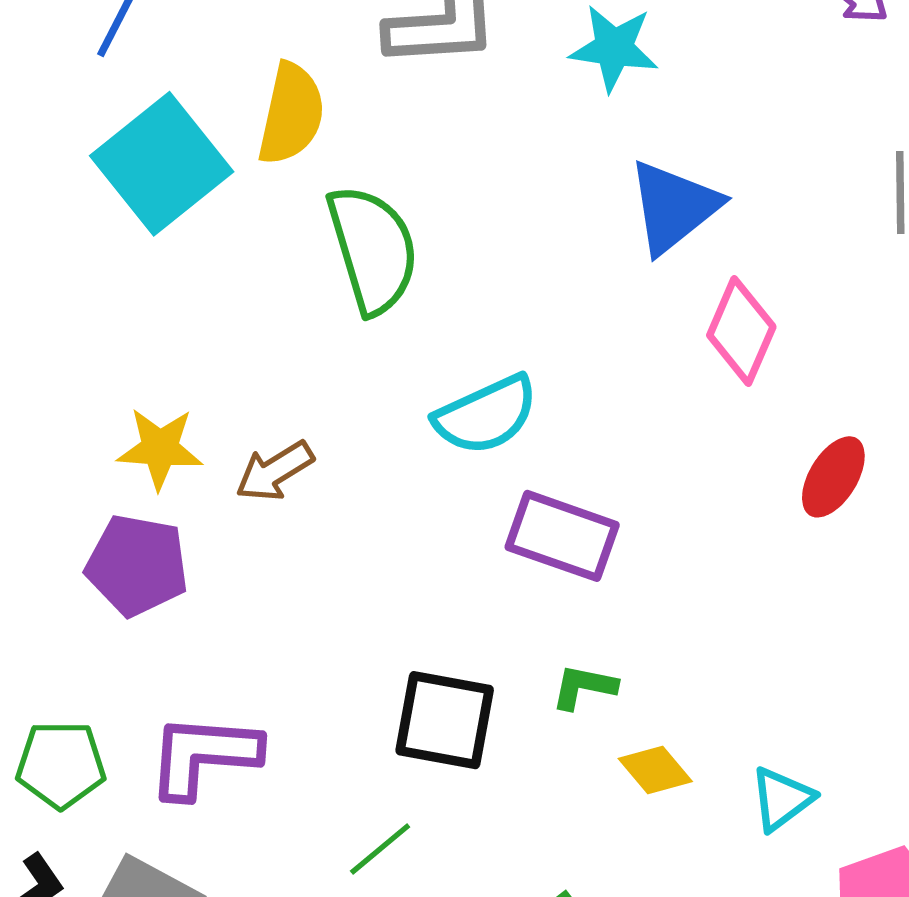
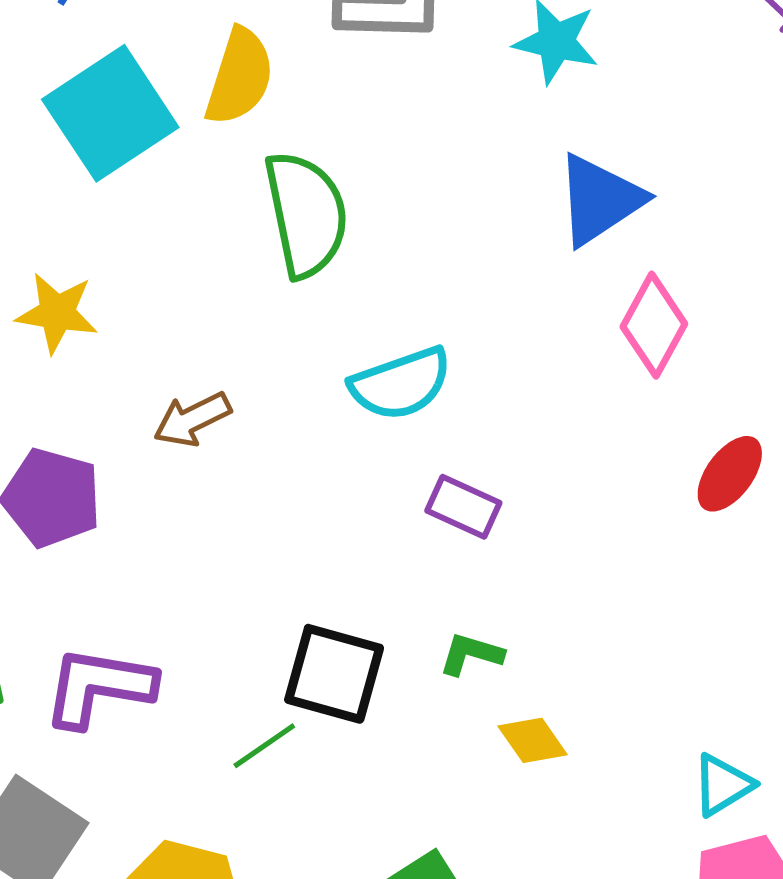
yellow star: (160, 448) -> (57, 313), moved
purple rectangle: (562, 536) -> (463, 507), size x0.7
cyan triangle: (782, 799) -> (723, 785), moved
green line: (380, 849) -> (264, 746), moved

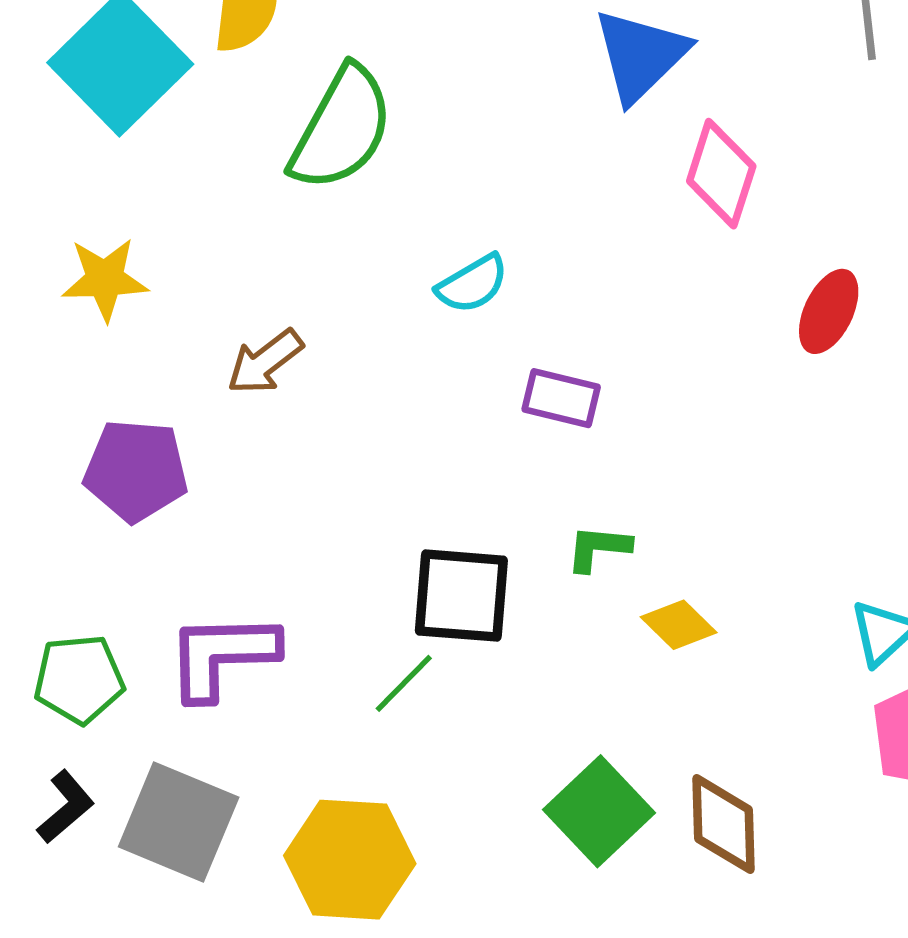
green semicircle: (306, 214) -> (342, 128), turned 51
cyan semicircle: (401, 384) -> (472, 284), size x0.7

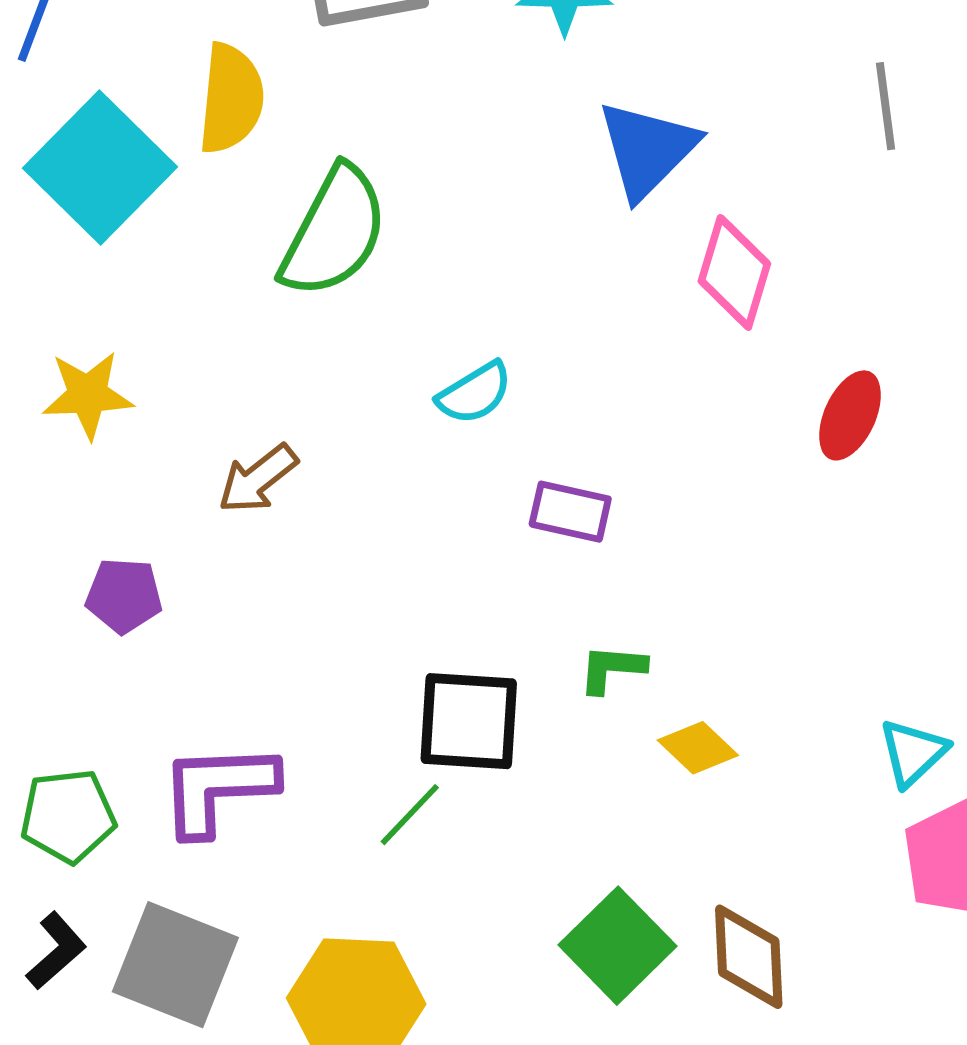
purple pentagon: (136, 470) -> (124, 595), size x0.7

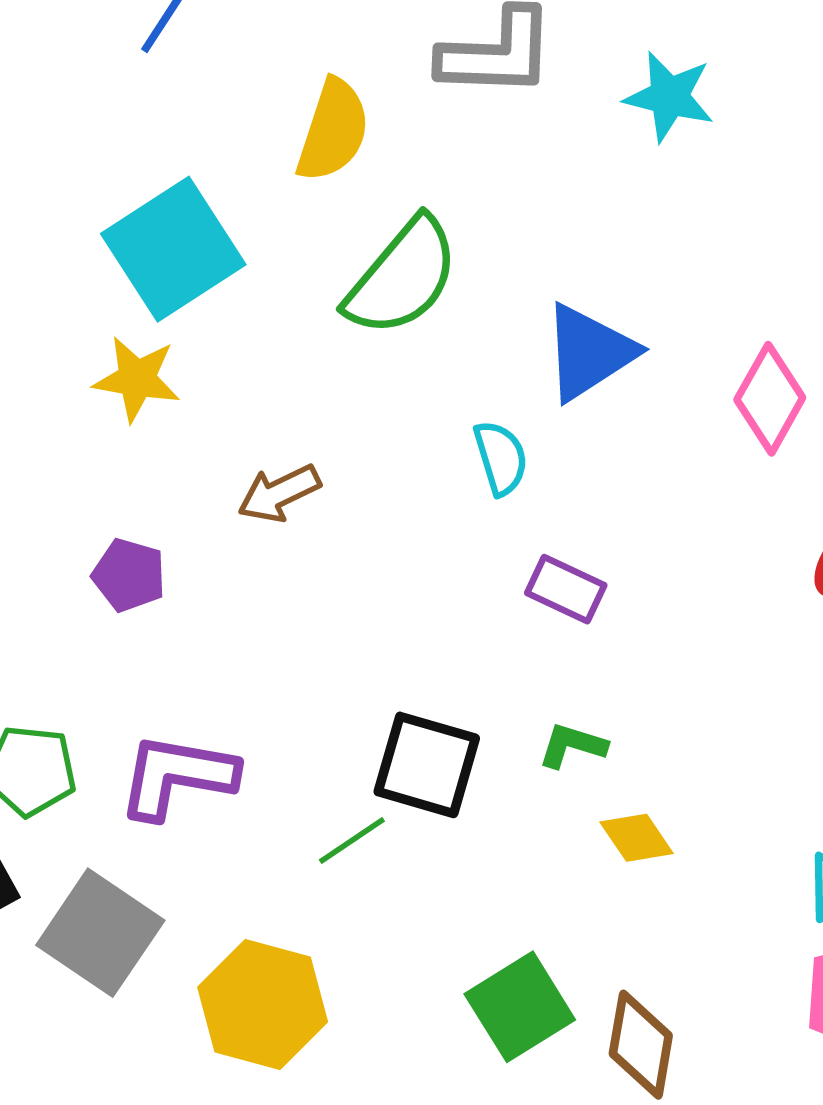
blue triangle: (647, 149) -> (589, 352), moved
cyan square: (100, 167) -> (173, 249), moved
cyan semicircle: (475, 393) -> (501, 458), turned -88

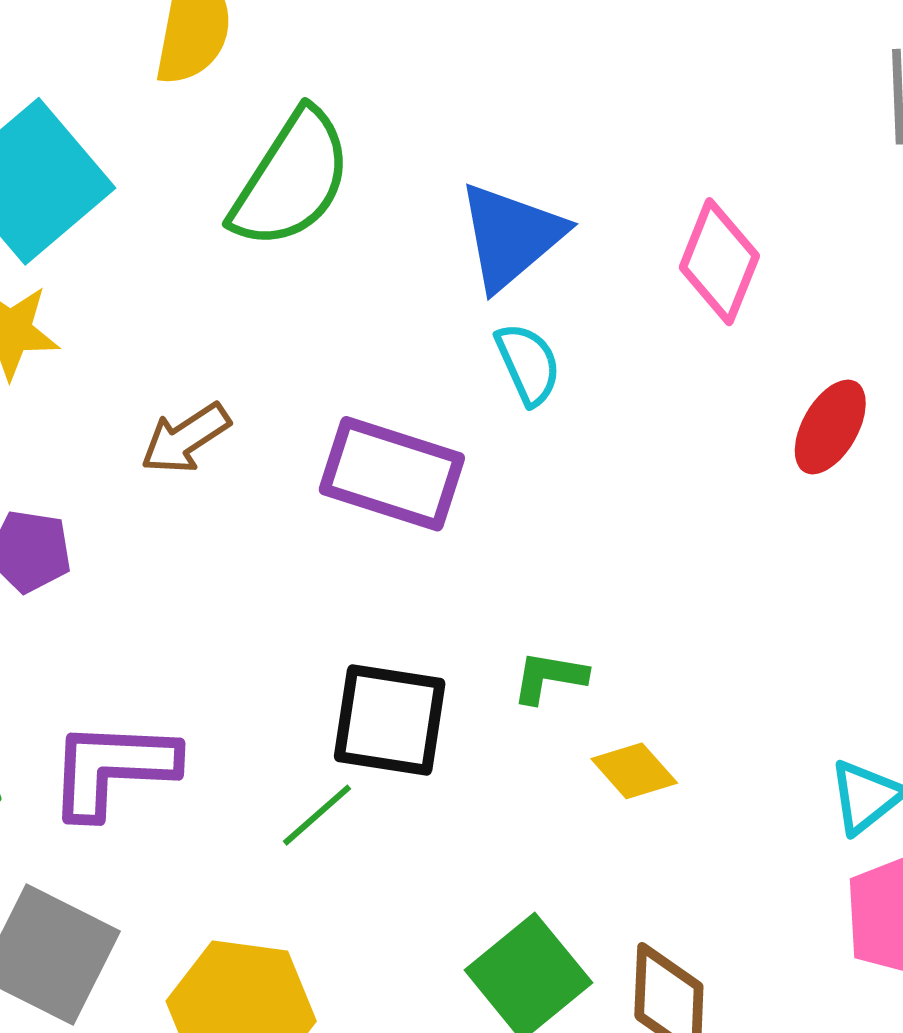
cyan semicircle: (501, 458) -> (528, 364), moved
purple rectangle: (566, 589) -> (392, 474), moved, size x1.6

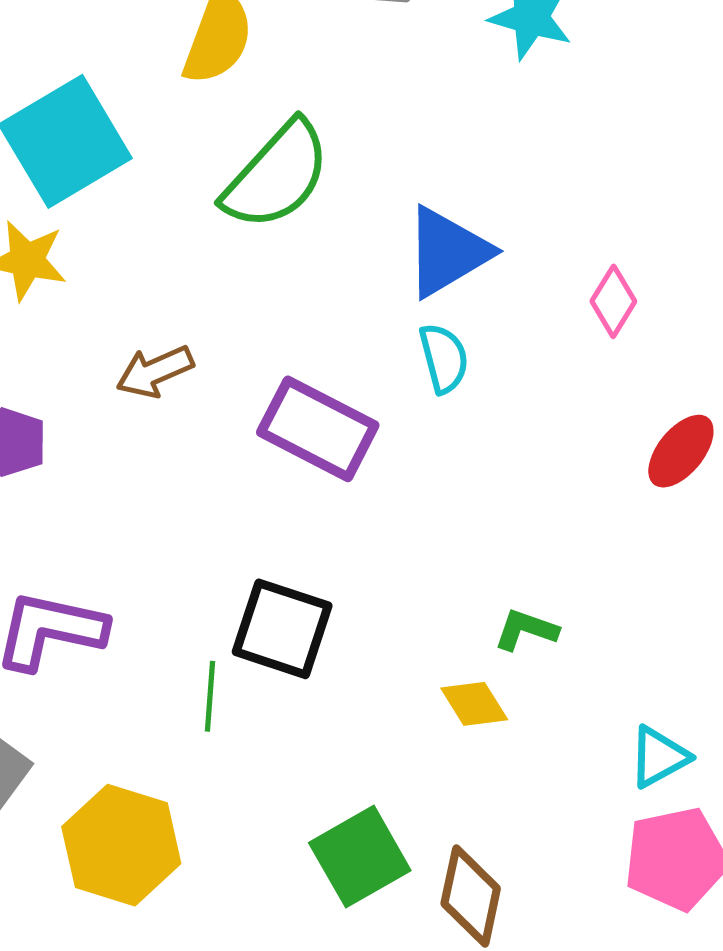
pink diamond: (719, 262) -> (613, 301), size x0.7
green L-shape: (549, 677) -> (526, 630), moved
green line: (317, 815) -> (210, 696), turned -54

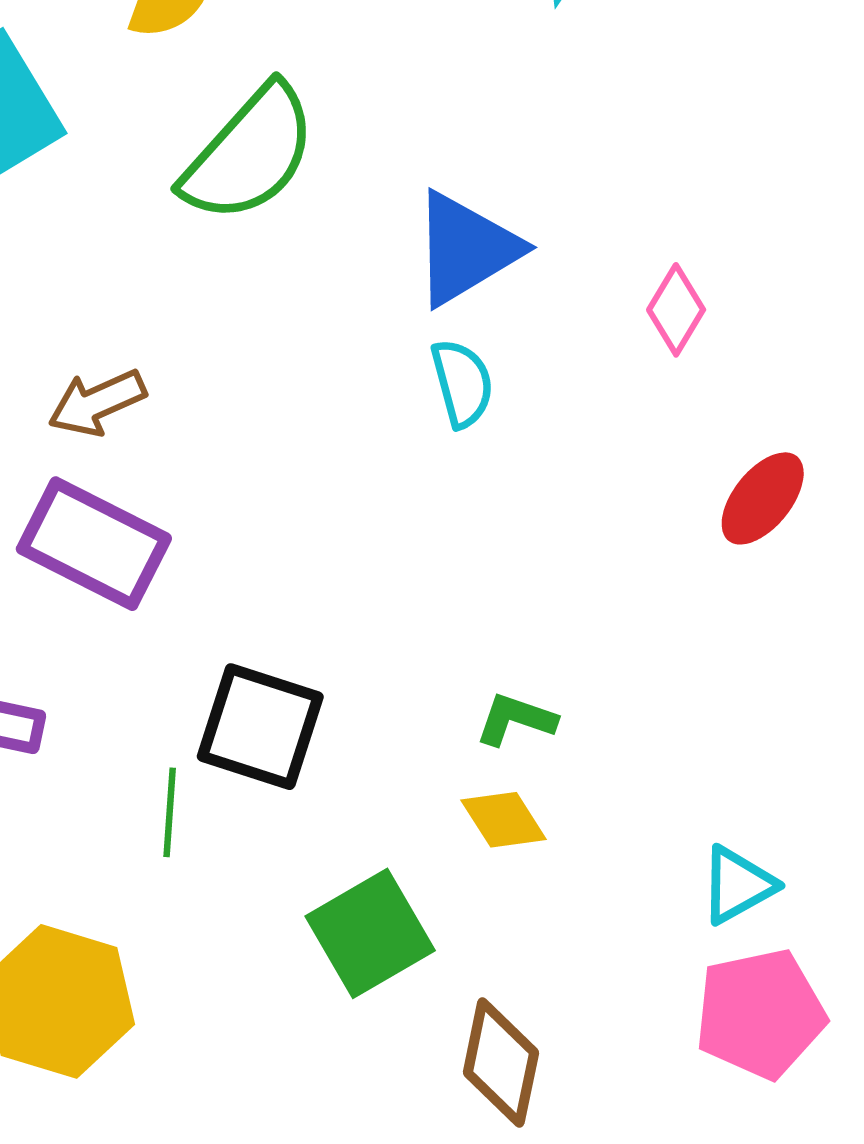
purple rectangle: (318, 429) -> (94, 544), moved
green L-shape: (526, 630) -> (516, 719), moved
green square: (360, 857) -> (370, 933), moved

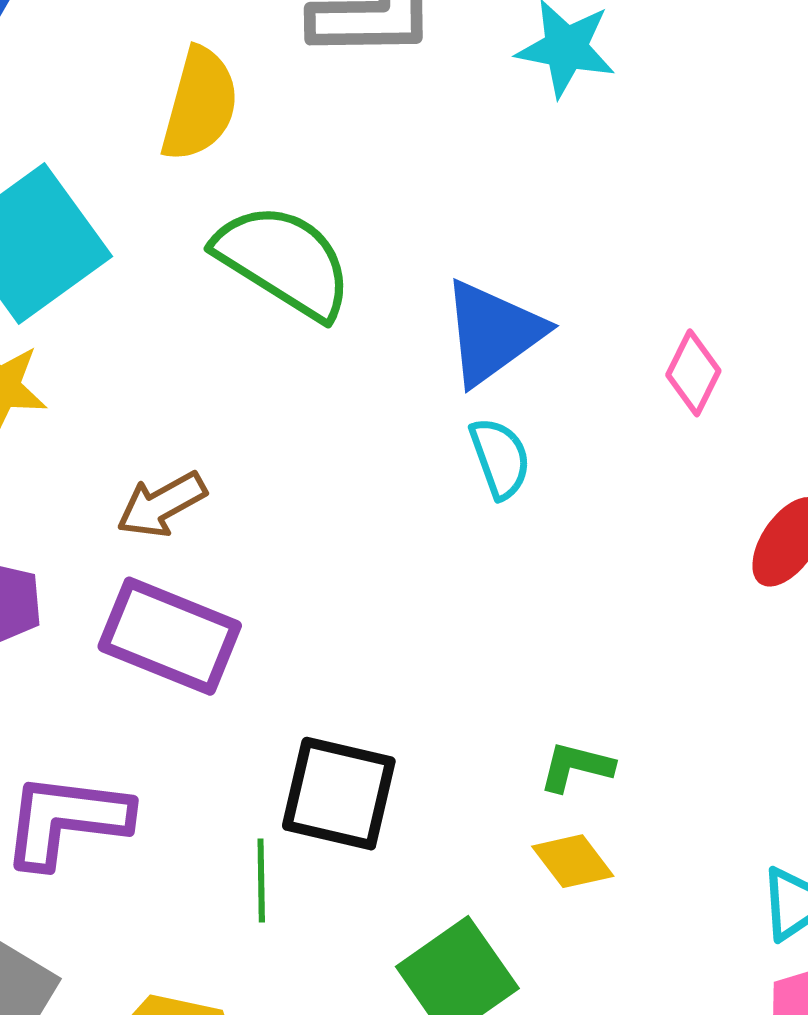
green semicircle: (249, 154) -> (284, 261), turned -95

